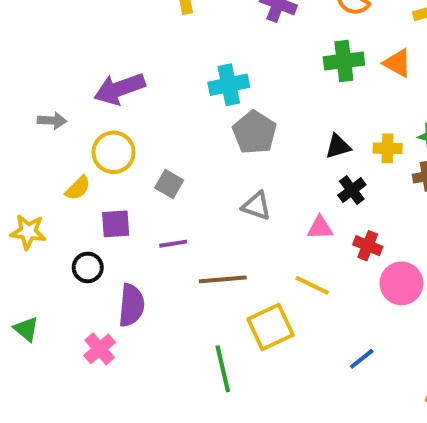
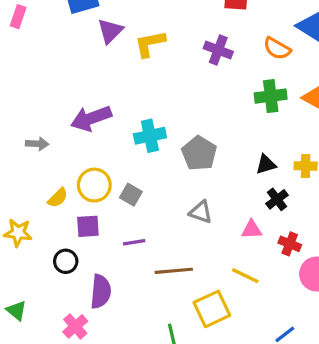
cyan cross: (229, 85) -> (150, 136), moved
yellow circle: (114, 152) -> (94, 185), moved

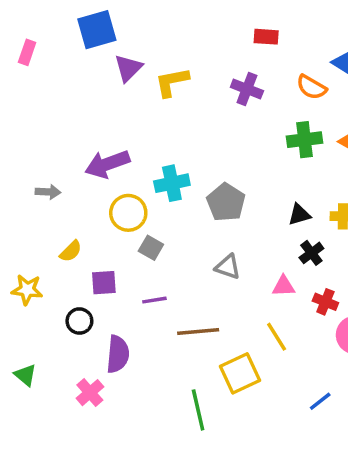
yellow circle: (94, 185) -> (128, 213), moved
yellow line: (245, 276) -> (277, 337), turned 32

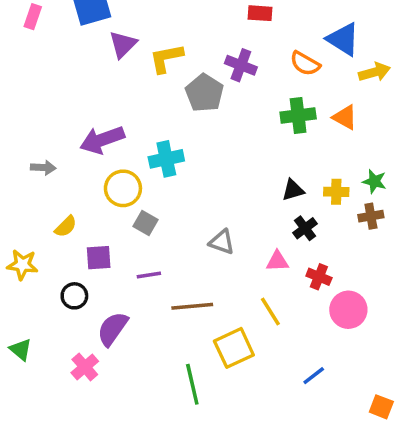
pink rectangle: (27, 52) -> (33, 17), moved
gray pentagon: (226, 202) -> (204, 93), moved
purple semicircle: (118, 354) -> (113, 329), turned -150

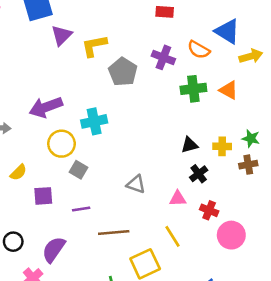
purple cross: (241, 65) -> (163, 57), moved
black circle: (74, 296) -> (13, 242), moved

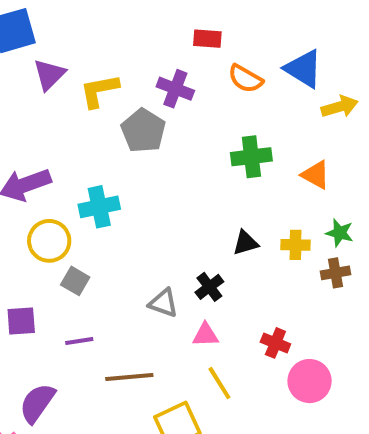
orange semicircle: (199, 50) -> (245, 79), moved
purple cross: (163, 57) -> (175, 89), moved
orange triangle: (229, 90) -> (316, 175), moved
black cross: (199, 174) -> (209, 287), moved
pink triangle: (178, 199) -> (205, 335), moved

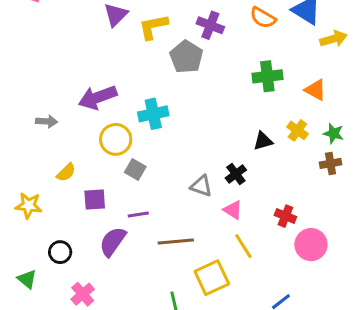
yellow cross: (295, 245) -> (297, 130), moved, turned 35
pink triangle: (205, 335) -> (233, 210), turned 35
purple semicircle: (37, 403) -> (113, 242), moved

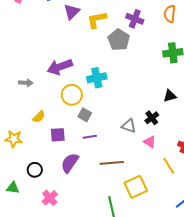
orange semicircle: (263, 18) -> (170, 14), turned 66
purple line: (138, 215) -> (90, 137), moved
yellow line: (243, 246) -> (169, 166), moved
green triangle: (27, 279) -> (13, 188), turned -32

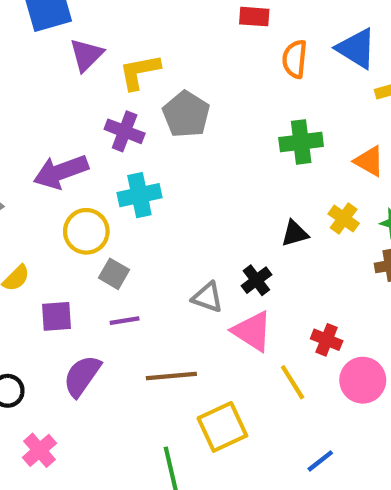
purple cross: (135, 19) -> (125, 131), moved
pink triangle: (150, 142) -> (252, 331), size x1.5

